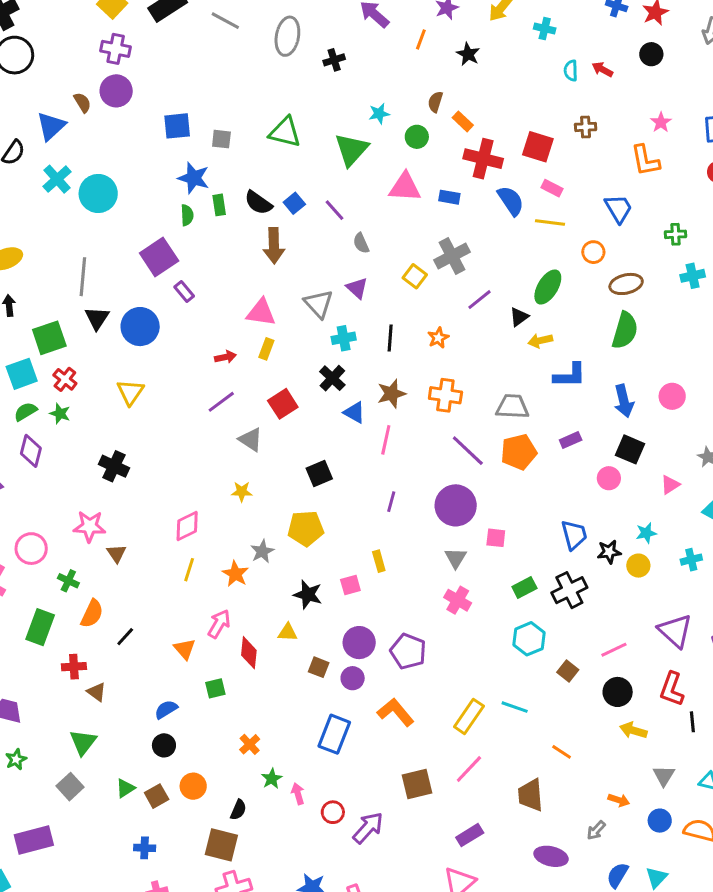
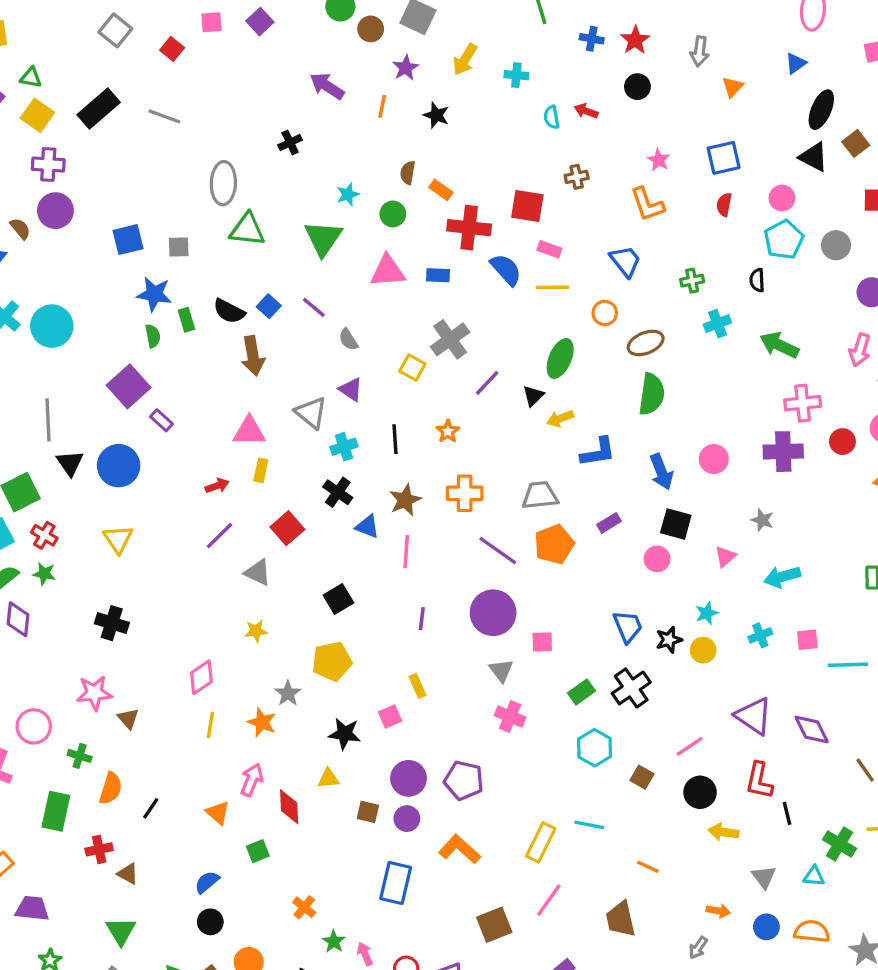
gray ellipse: (287, 36) -> (223, 183), moved

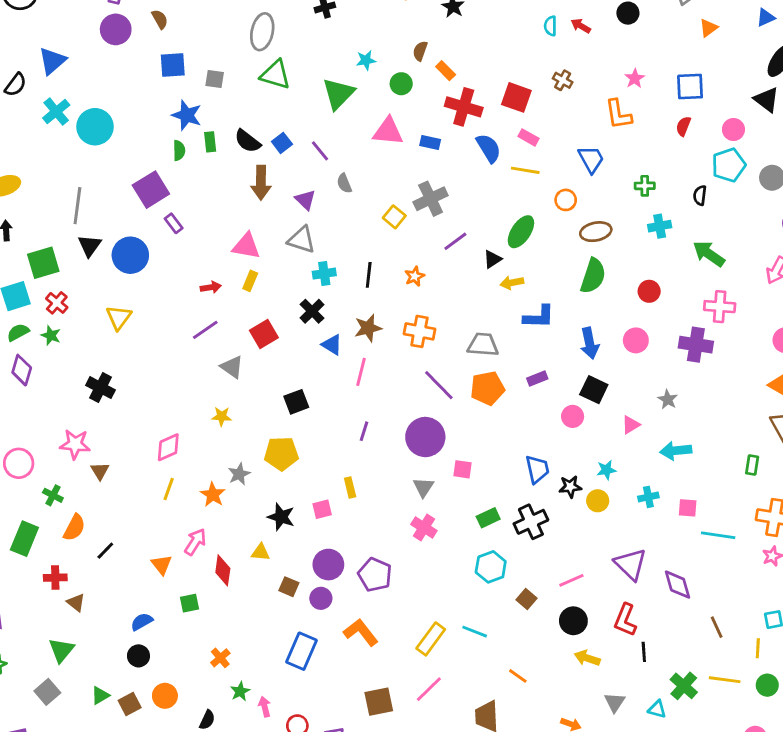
brown cross: (577, 177) -> (563, 80), turned 30
brown semicircle: (20, 229) -> (160, 19), moved
purple triangle: (351, 389) -> (305, 200), moved
gray triangle: (311, 413) -> (302, 240), turned -32
red circle: (842, 442) -> (649, 291), moved

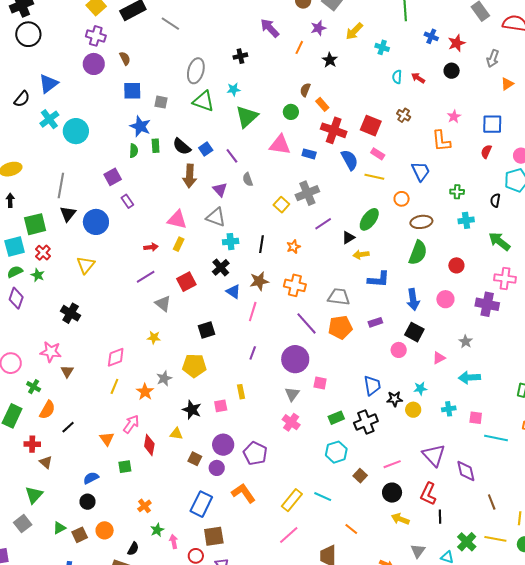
cyan star: (366, 60) -> (234, 89), moved
purple square: (151, 190) -> (113, 177), size x0.7
brown square: (379, 702) -> (214, 536), moved

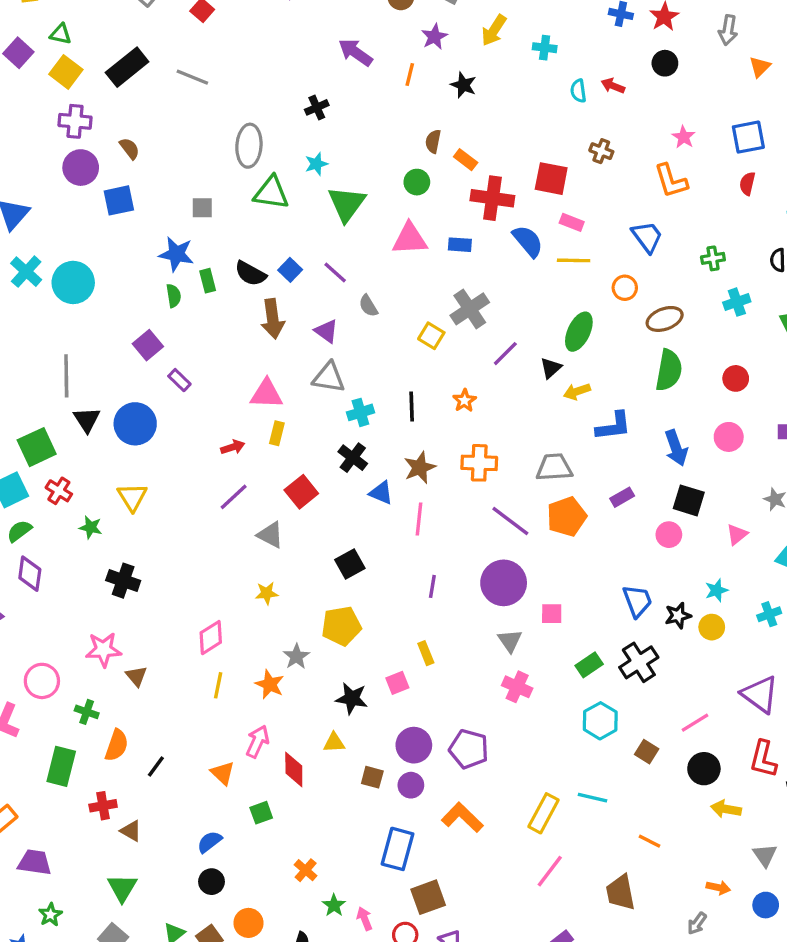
blue square: (132, 91) -> (119, 200), moved
green star: (38, 275) -> (91, 527), moved

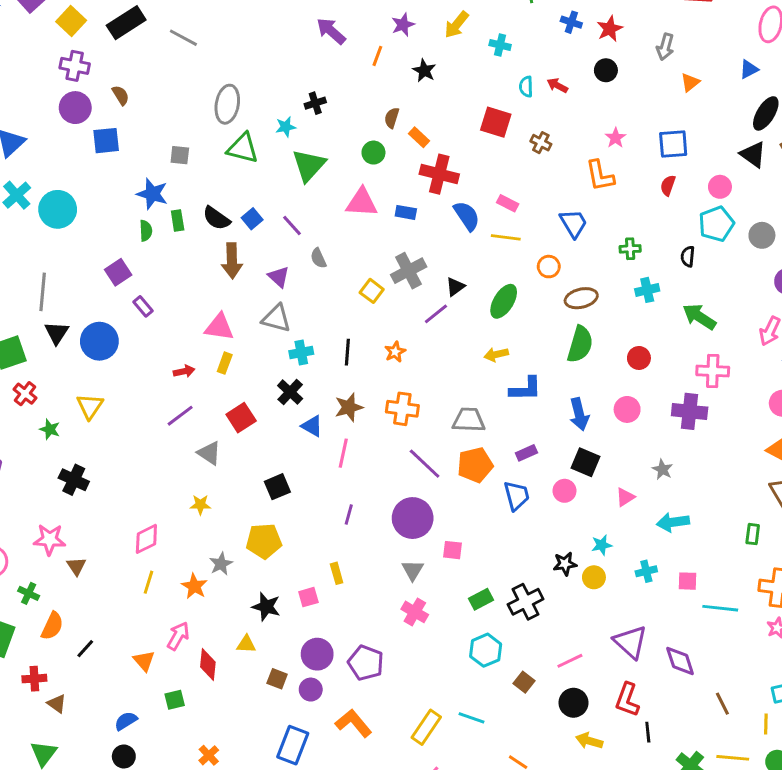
black cross: (317, 107) -> (315, 103), moved
red square: (551, 179) -> (496, 122), moved
black triangle: (551, 368) -> (455, 287), moved
blue trapezoid: (637, 601) -> (517, 496), moved

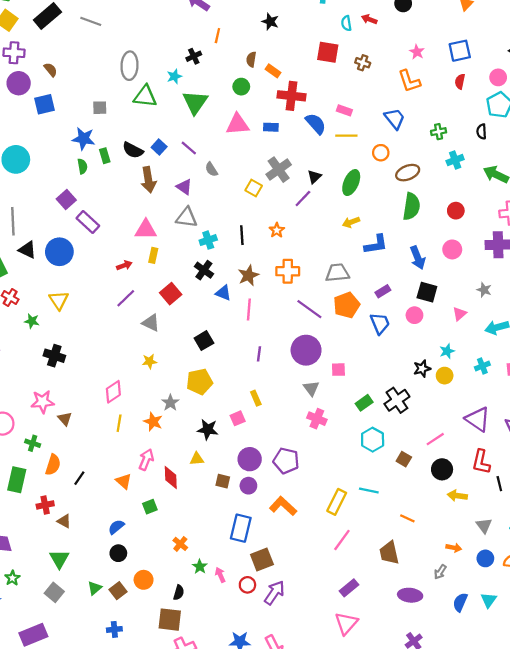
orange line: (377, 56) -> (217, 36), moved
purple rectangle: (143, 306) -> (88, 222), size x1.5
black triangle: (57, 333) -> (27, 250), turned -30

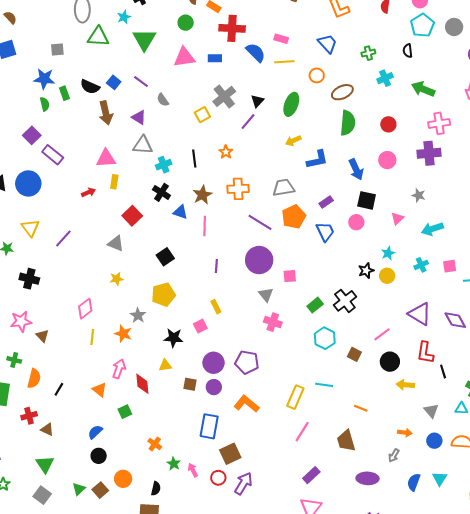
yellow square: (254, 188) -> (202, 115), turned 35
purple line: (126, 298) -> (63, 238), moved

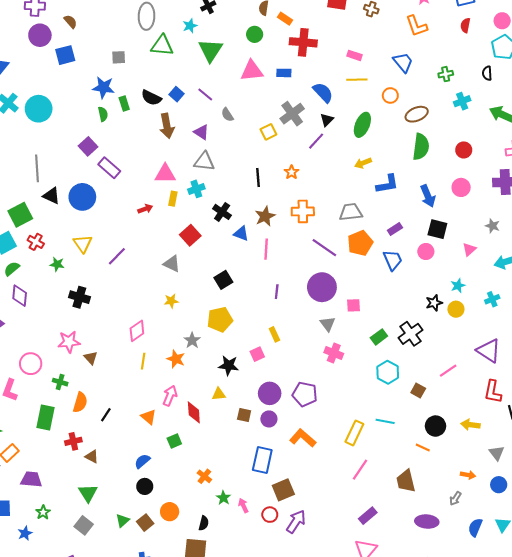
blue semicircle: (256, 52) -> (323, 93), moved
cyan cross: (164, 165) -> (196, 189), moved
black circle: (390, 362) -> (436, 426), moved

